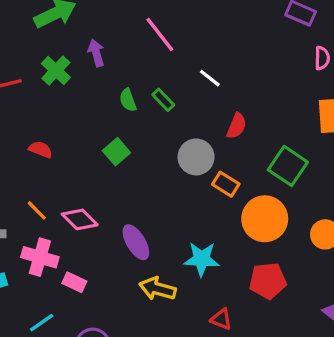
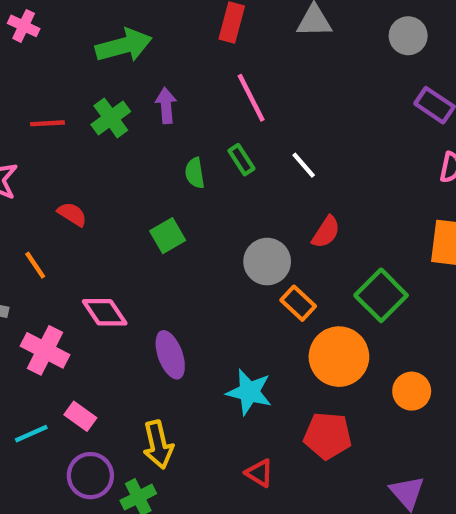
green rectangle: (163, 100) -> (241, 160), moved
orange line: (37, 210) -> (35, 265), moved
pink rectangle: (74, 282) -> (80, 416), moved
yellow arrow: (158, 289) -> (158, 445), moved, turned -129

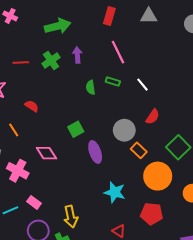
green rectangle: (241, 160) -> (113, 81), turned -40
green square: (168, 236) -> (76, 129), moved
purple ellipse: (170, 355) -> (95, 152), moved

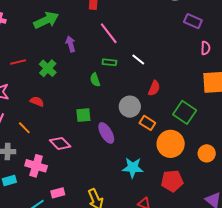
green cross: (51, 61) -> (48, 68), moved
green semicircle: (91, 87) -> (95, 80), moved
green square: (76, 129) -> (83, 115), turned 35
pink rectangle: (34, 202) -> (58, 193), turned -40

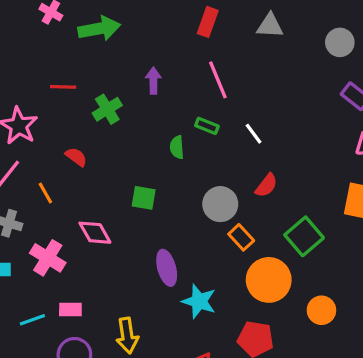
green arrow: (46, 20) -> (99, 29), moved
purple ellipse: (106, 133) -> (167, 268), moved

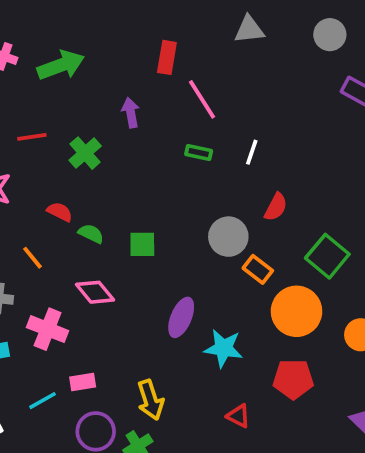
red rectangle: (208, 22) -> (167, 57), moved
white line: (254, 134) -> (252, 152), turned 65
green semicircle: (177, 147) -> (91, 234), moved, turned 130
purple ellipse: (167, 268) -> (181, 317), turned 48

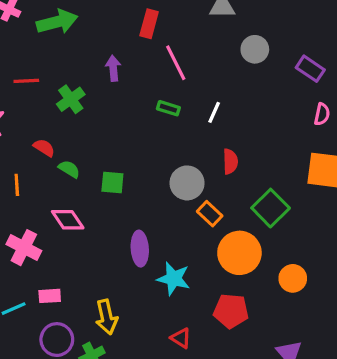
gray circle: (330, 35) -> (255, 49), moved
red semicircle: (276, 207) -> (230, 161), turned -35
orange line: (33, 258) -> (17, 185), turned 30
purple ellipse: (181, 317) -> (140, 249), turned -32

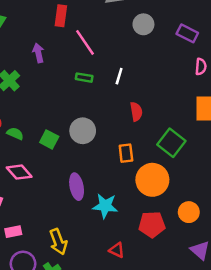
green square: (112, 183) -> (49, 139), turned 30
gray circle: (187, 183) -> (83, 131), moved
orange rectangle: (210, 214) -> (126, 153), turned 48
orange circle: (293, 278) -> (189, 212), moved

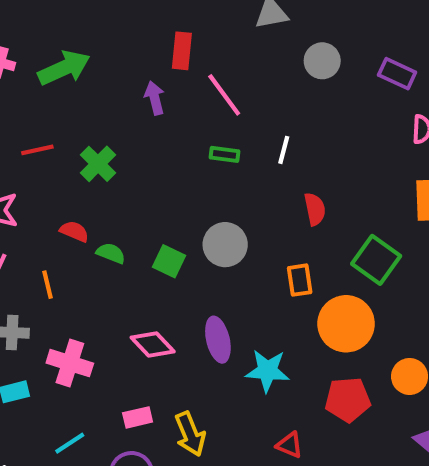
purple arrow: (38, 53) -> (155, 98), moved
pink diamond: (19, 172) -> (153, 344), moved
pink rectangle: (13, 232) -> (138, 417), moved

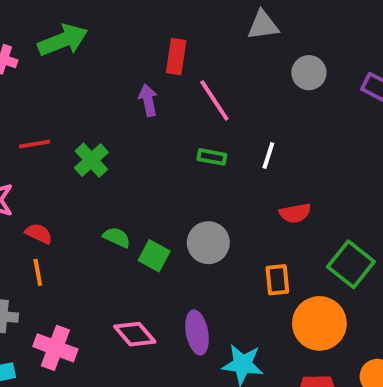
green arrow: (64, 68) -> (63, 40), moved
red semicircle: (315, 209) -> (295, 213), turned 88
red semicircle: (74, 231) -> (39, 233), moved
green semicircle: (111, 253) -> (117, 237), moved

